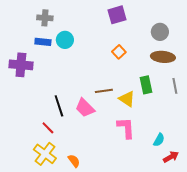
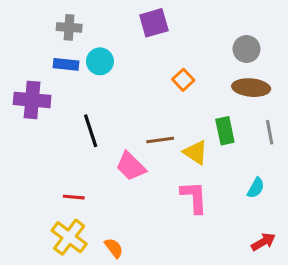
purple square: (117, 15) -> (154, 23), moved
black line: (59, 106) -> (91, 131), moved
red line: (48, 128) -> (74, 197), turned -40
cyan semicircle: (159, 140) -> (256, 188), moved

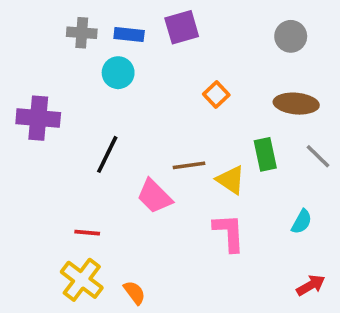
gray circle: (246, 49) -> (291, 36), moved
blue rectangle: (66, 64) -> (129, 35), moved
black line: (91, 131) -> (107, 154), turned 44
gray line: (270, 132) -> (318, 156), turned -35

